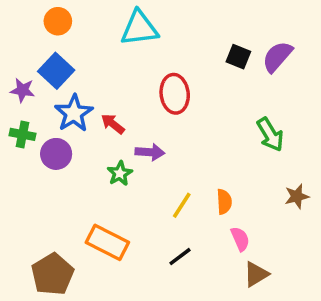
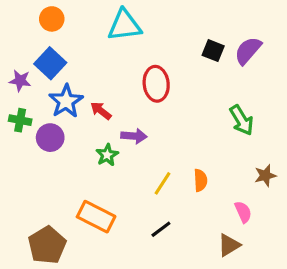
pink semicircle: (240, 239) -> (243, 212), moved

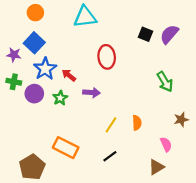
green star: (107, 155) -> (60, 98), moved

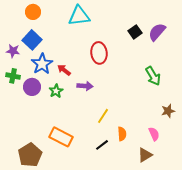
black square: (146, 34) -> (135, 32), turned 32
orange semicircle: (137, 123) -> (122, 134), moved

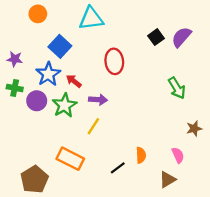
blue square: (32, 40) -> (60, 46), moved
green star: (56, 91) -> (64, 105), size x1.5
yellow line: (103, 116) -> (93, 126), moved

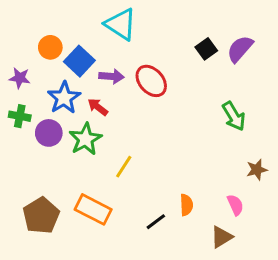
orange circle: (38, 14) -> (50, 47), moved
cyan triangle: (91, 19) -> (121, 24), turned 40
red ellipse: (114, 61) -> (151, 81), turned -35
purple arrow: (98, 100) -> (111, 76), moved
brown pentagon: (34, 179) -> (41, 216), moved

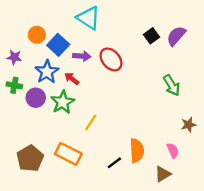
orange semicircle: (186, 205) -> (137, 151), size x1.5

